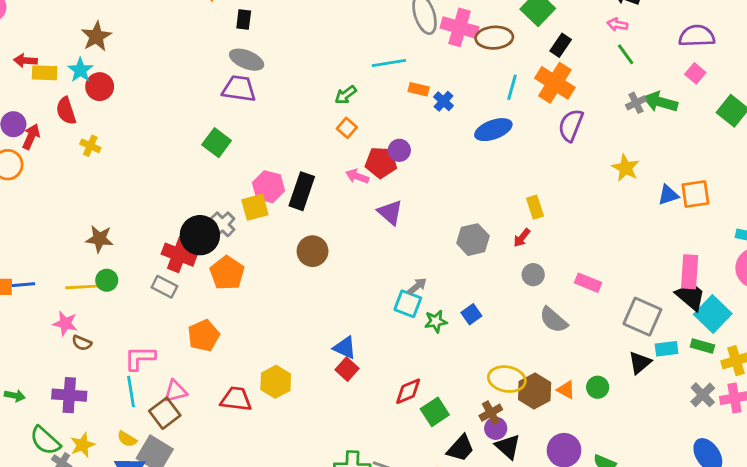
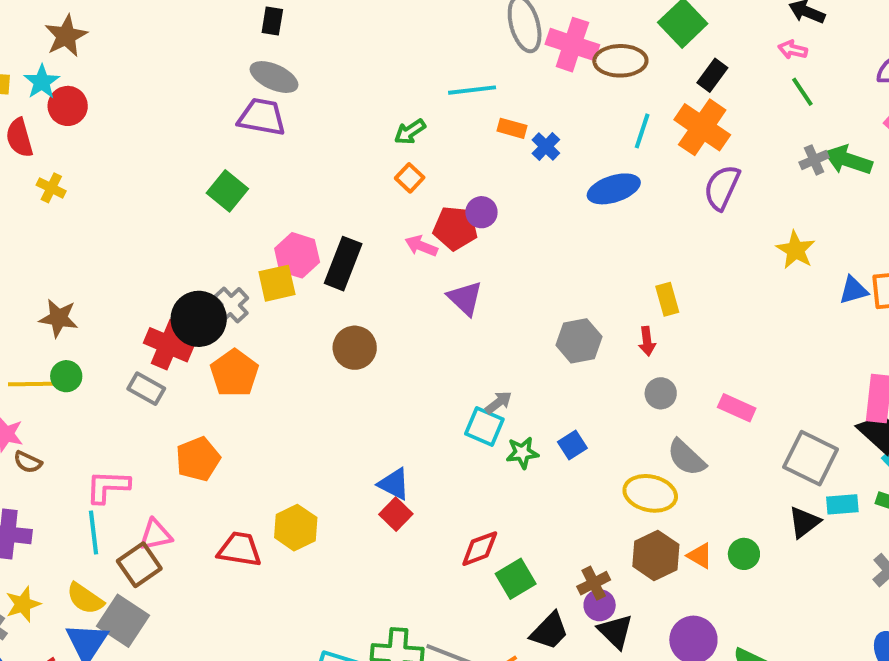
red arrow: (522, 238) -> (647, 341), turned -48
yellow ellipse: (507, 379) -> (650, 493), moved
yellow semicircle: (127, 439) -> (85, 599), size x1.4

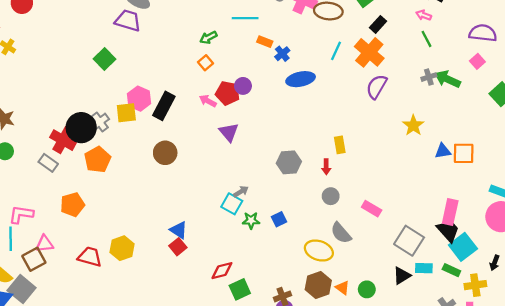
blue ellipse: (614, 189) -> (301, 79), moved

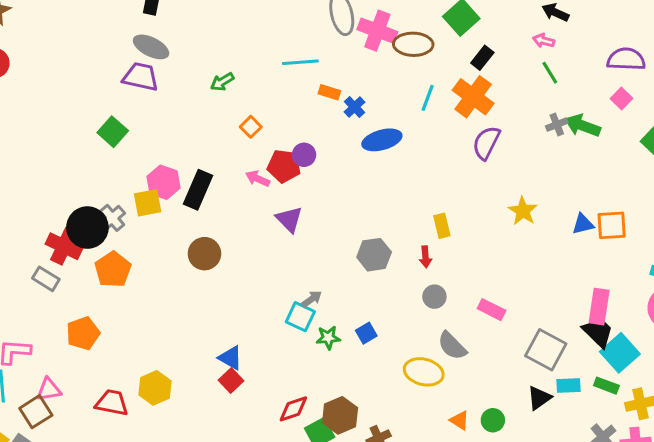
green arrow: (208, 37) -> (222, 82), moved
yellow star: (413, 125) -> (523, 211), moved
brown hexagon: (318, 285) -> (340, 415), moved

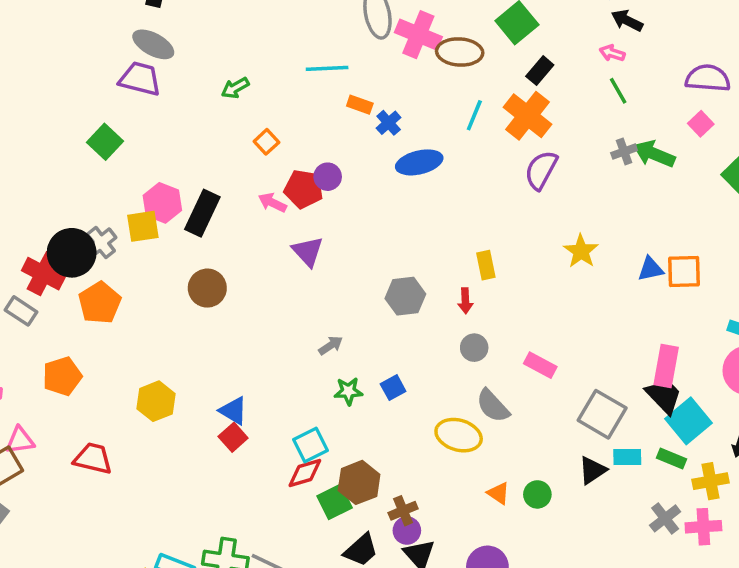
cyan square: (300, 317) -> (311, 445), moved, turned 36
yellow hexagon: (155, 388) -> (156, 401), moved

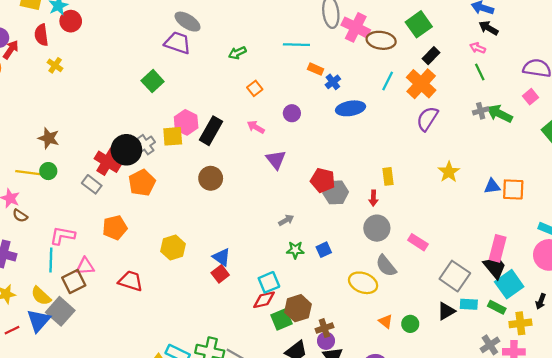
red pentagon: (304, 189) -> (323, 180), moved
gray circle: (474, 348) -> (377, 228), size x1.5

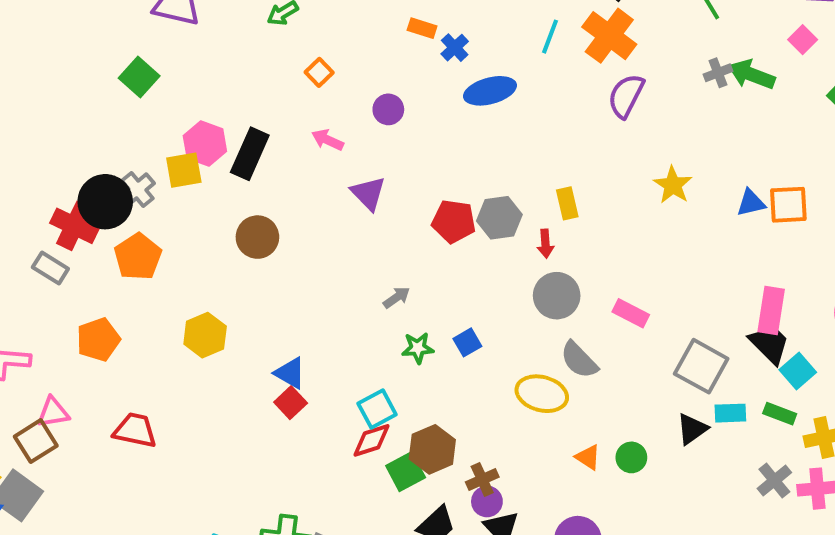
gray hexagon: (336, 192) -> (499, 218), moved
yellow hexagon: (173, 248) -> (205, 335), moved
cyan square: (509, 284) -> (798, 371), size x0.7

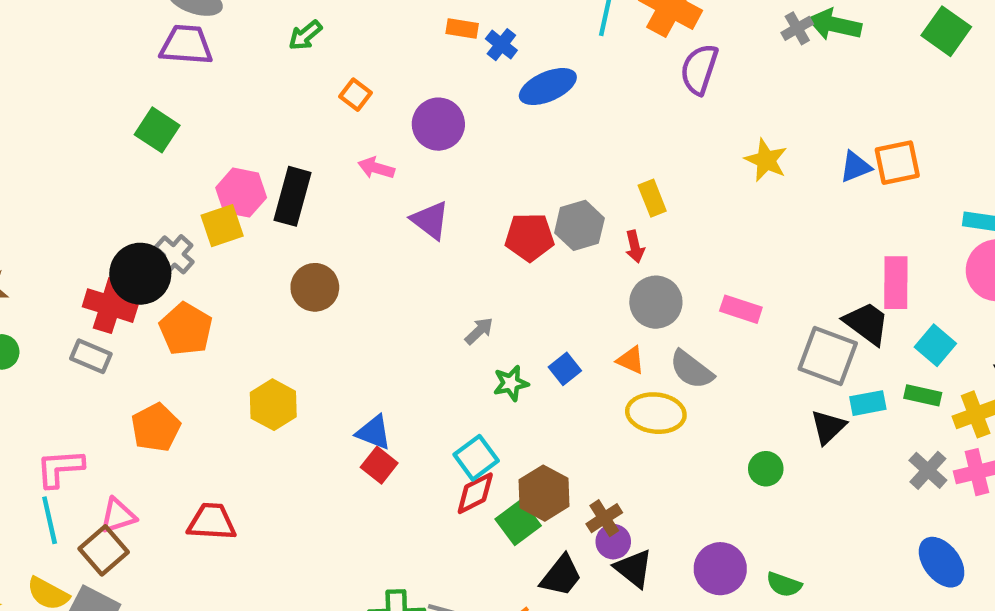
purple circle: (388, 109) -> (438, 124), size x1.5
black trapezoid: (769, 344) -> (867, 323), moved
orange triangle: (588, 457) -> (631, 360), moved

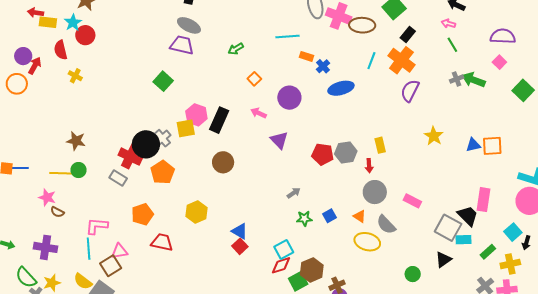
cyan square: (935, 345) -> (513, 232), moved
green rectangle: (923, 395) -> (488, 252), turned -63
cyan rectangle: (868, 403) -> (463, 240), moved
red trapezoid: (212, 522) -> (162, 242), moved

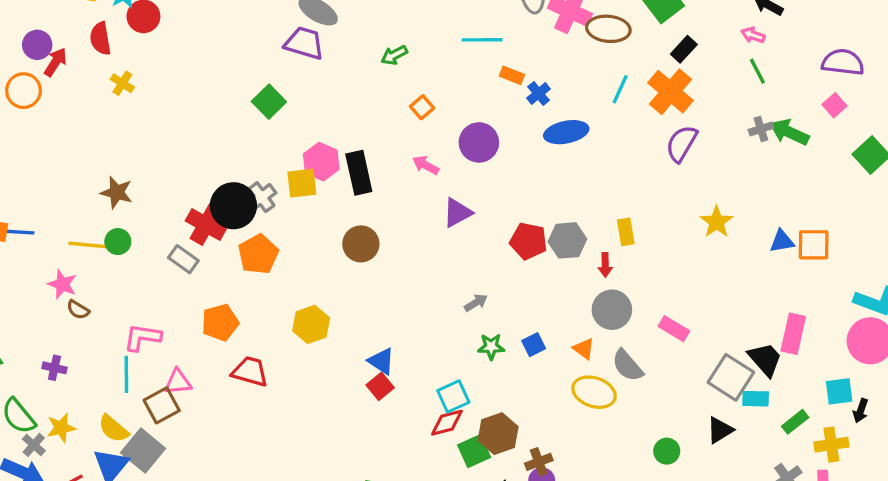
black rectangle: (219, 120) -> (359, 173), turned -40
purple triangle: (279, 140) -> (457, 213), turned 42
cyan square: (513, 232) -> (839, 391), turned 30
purple cross: (46, 247) -> (54, 368), size x0.6

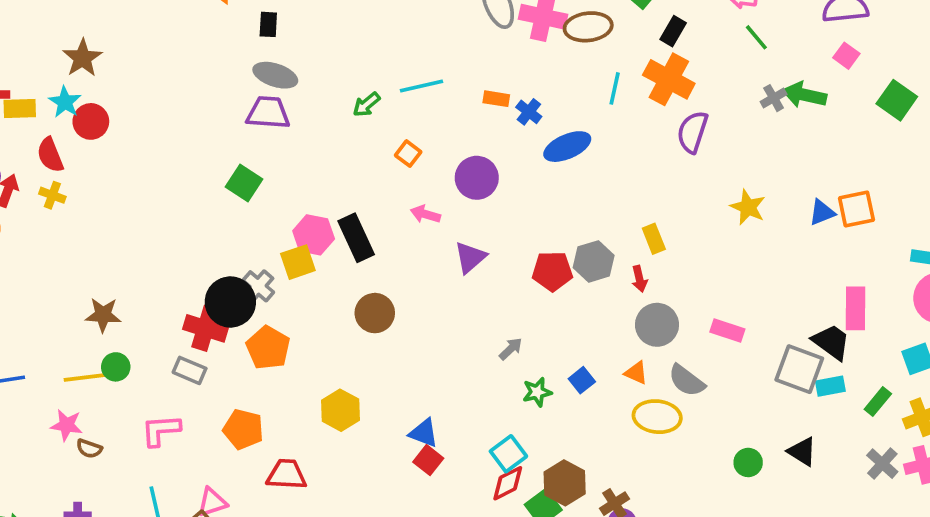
cyan line: (482, 40) -> (422, 86), moved
yellow cross: (122, 83) -> (52, 195), moved
orange pentagon: (220, 323) -> (243, 429), turned -30
pink L-shape: (142, 337) -> (161, 430), moved
black triangle: (720, 430) -> (802, 451), moved, turned -44

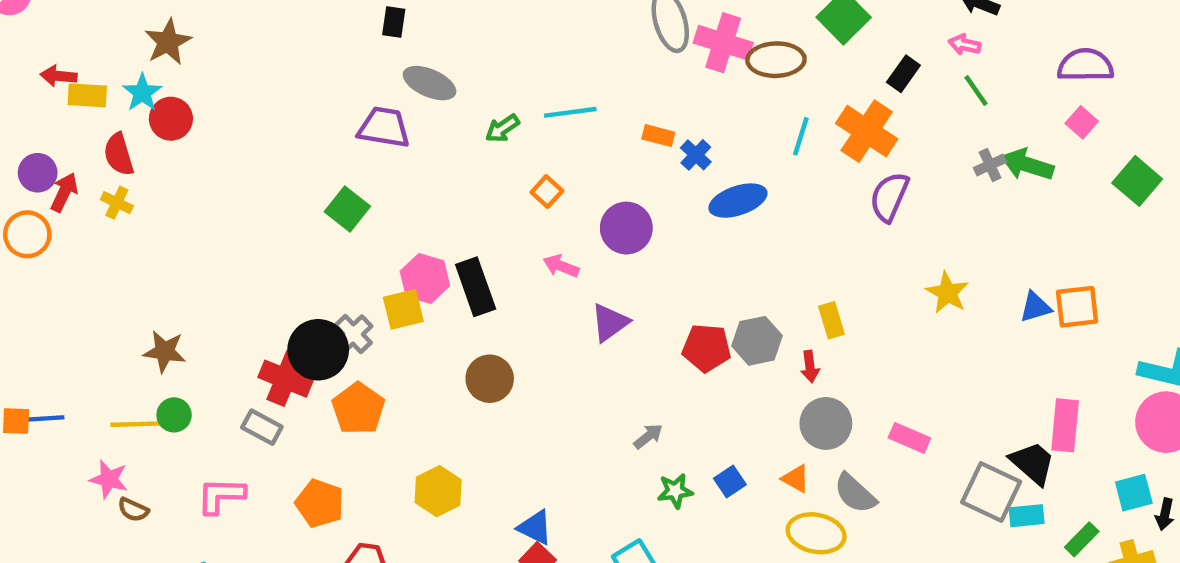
black rectangle: (673, 31) -> (903, 74), moved
gray ellipse: (275, 75) -> (429, 83), moved

